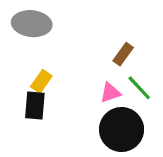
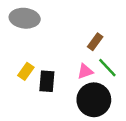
yellow rectangle: (41, 81) -> (26, 71), moved
black rectangle: (35, 105) -> (47, 81), moved

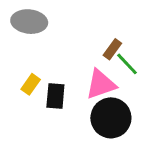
green line: (107, 68) -> (127, 64), moved
pink triangle: (85, 71) -> (101, 84), size x1.6

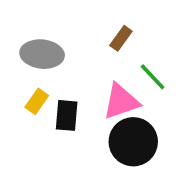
gray ellipse: (29, 22) -> (42, 54), moved
brown rectangle: (112, 49) -> (121, 38), moved

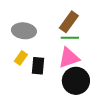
brown rectangle: (121, 38) -> (69, 22), size x1.5
green line: (153, 77) -> (70, 38), moved, turned -48

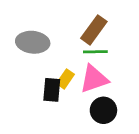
yellow rectangle: (21, 58) -> (65, 79), moved
black circle: (76, 81) -> (103, 110), size x0.7

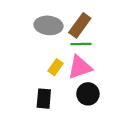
gray ellipse: (33, 42) -> (48, 25), moved
black rectangle: (52, 90) -> (44, 99), moved

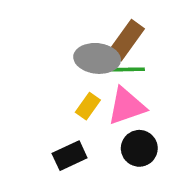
gray ellipse: (48, 25) -> (97, 58), moved
black rectangle: (44, 99) -> (70, 156), turned 60

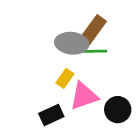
pink triangle: (126, 106) -> (84, 96), moved
black circle: (139, 148) -> (118, 110), moved

